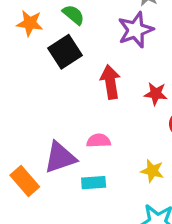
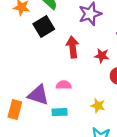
purple triangle: (60, 157) -> (38, 95), turned 35
orange rectangle: (25, 181) -> (15, 109), turned 54

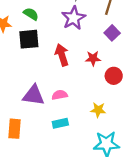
black square: (44, 26) -> (29, 39), turned 36
purple triangle: (38, 95) -> (34, 95), moved

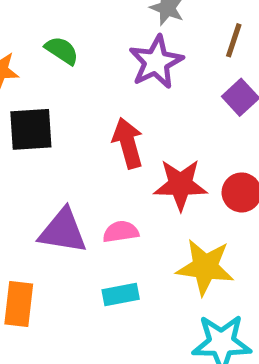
black square: (29, 39) -> (31, 129), moved
red star: (93, 58) -> (180, 185), moved, size x1.5
yellow star: (98, 110) -> (205, 267), size x1.6

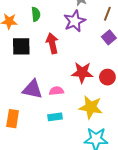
green semicircle: (62, 50) -> (36, 14), turned 48
red arrow: (128, 143) -> (52, 43), moved

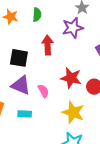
black square: (21, 46) -> (19, 58), moved
pink semicircle: (56, 91) -> (43, 91), turned 56
cyan rectangle: (55, 117) -> (25, 114), moved

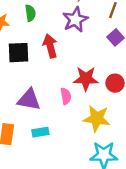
black square: (19, 58) -> (18, 53), moved
pink semicircle: (43, 91) -> (66, 96), moved, turned 32

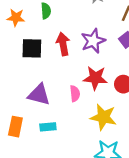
purple star: (75, 20) -> (93, 41), moved

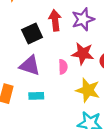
black square: (32, 48) -> (32, 33), moved, turned -30

